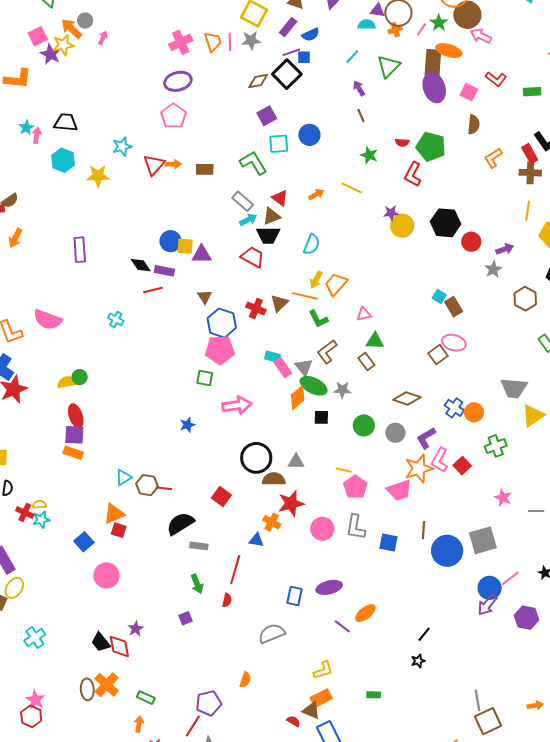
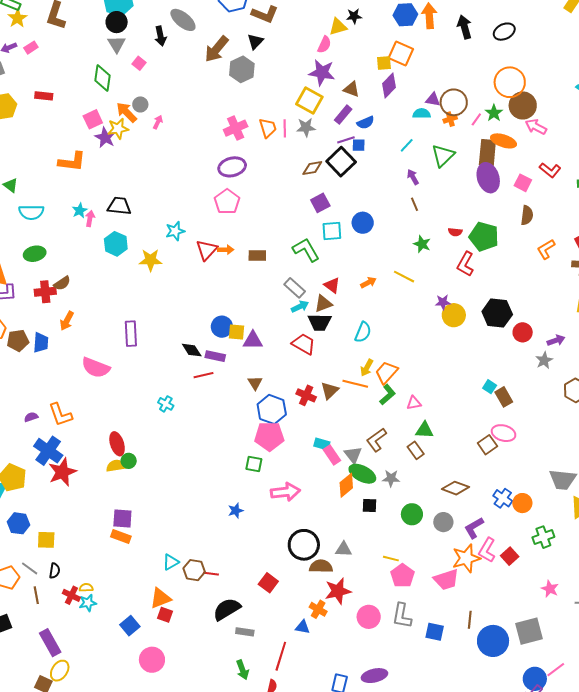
green L-shape: (318, 319) -> (387, 395), moved, turned -105
pink semicircle: (48, 320) -> (96, 368), moved
red ellipse: (76, 416) -> (117, 444), moved

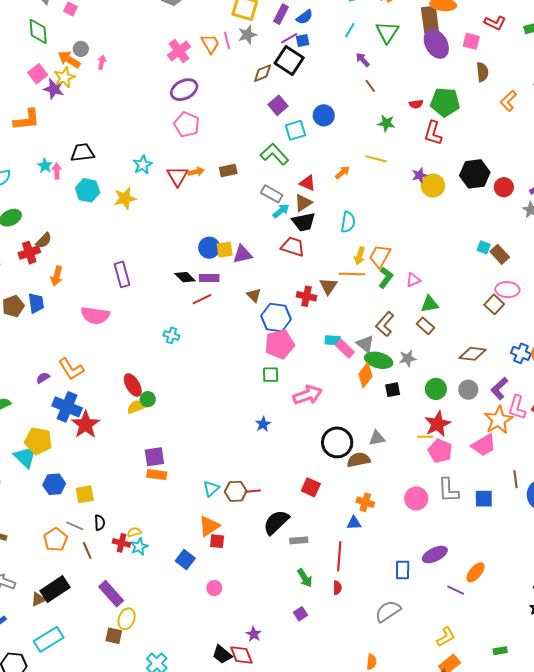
red star: (338, 591) -> (438, 424), moved
pink circle: (152, 660) -> (214, 588), size x0.6

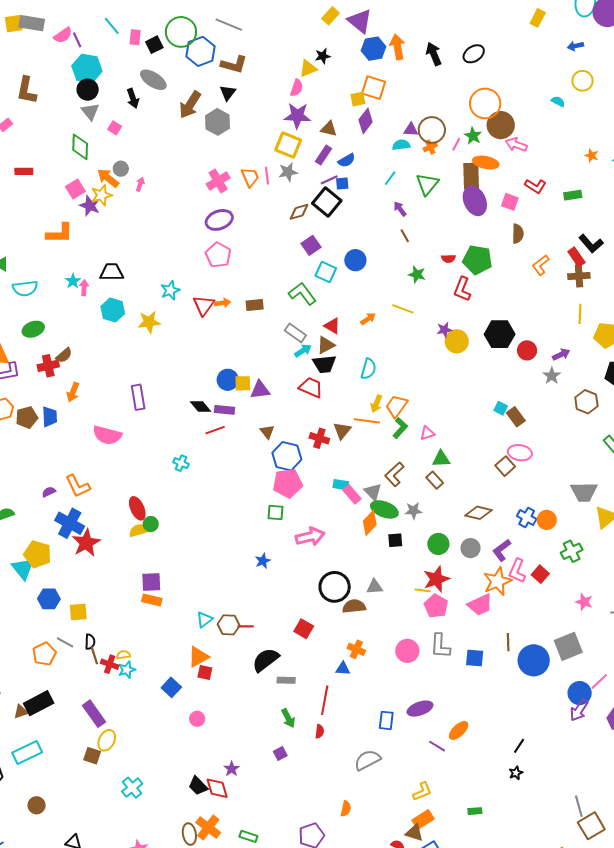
cyan square: (295, 130) -> (326, 272), turned 35
brown line: (87, 550) -> (94, 656), moved

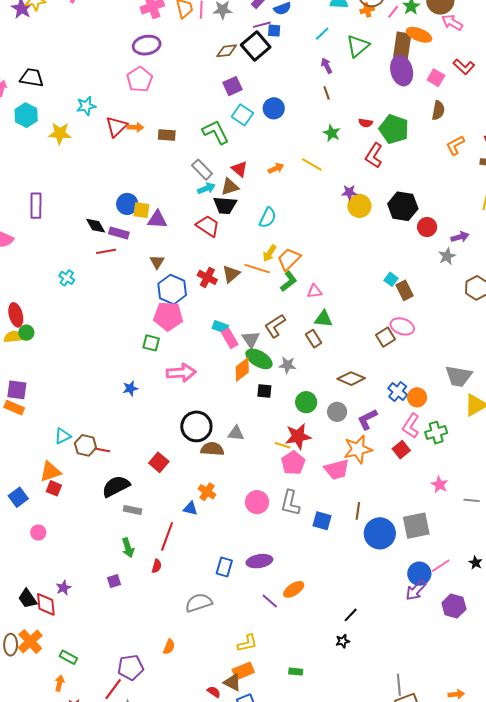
pink L-shape: (517, 571) -> (411, 426), moved

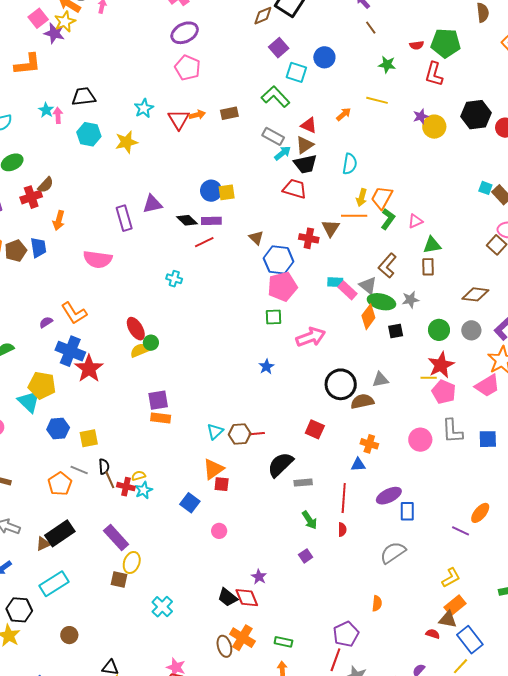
purple triangle: (157, 220) -> (152, 204), moved
brown rectangle: (314, 339) -> (428, 267), turned 48
purple ellipse: (259, 561) -> (389, 496), moved

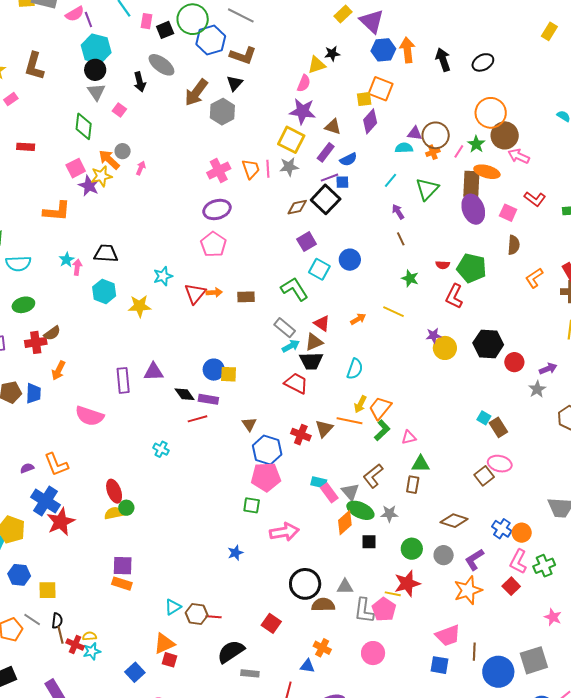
pink trapezoid: (487, 386) -> (448, 635), moved
pink pentagon: (444, 392) -> (384, 609), moved
gray L-shape: (452, 431) -> (364, 611), moved

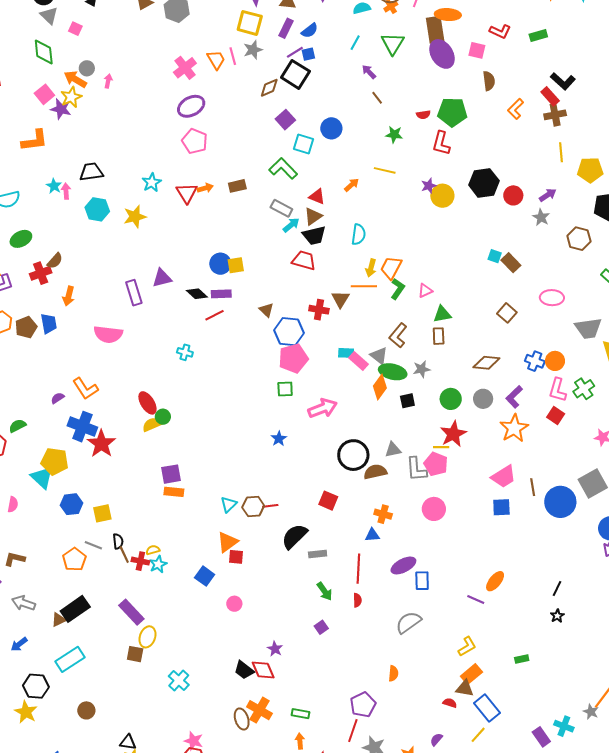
pink ellipse: (500, 464) -> (552, 298), moved

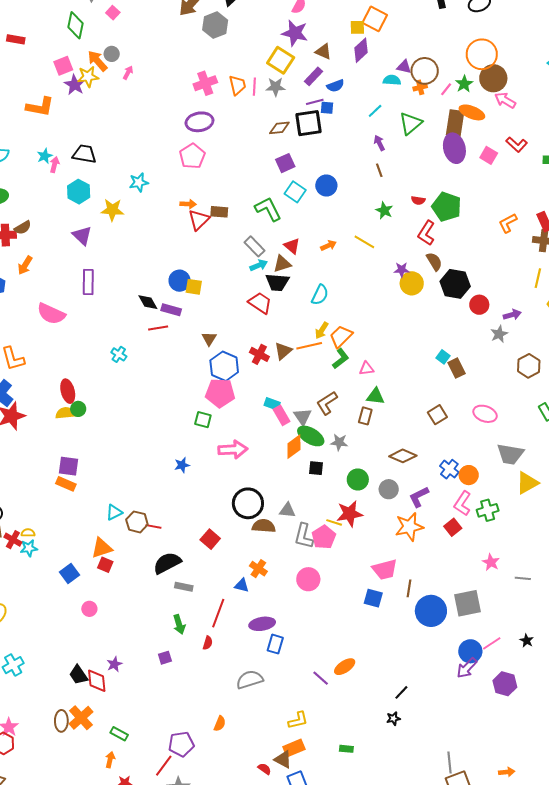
black square: (295, 74) -> (309, 123), turned 32
brown semicircle: (489, 81) -> (434, 261), moved, turned -42
red triangle: (187, 193) -> (199, 220), moved
purple triangle: (162, 278) -> (82, 236), moved, turned 40
orange line: (364, 286) -> (309, 346), turned -30

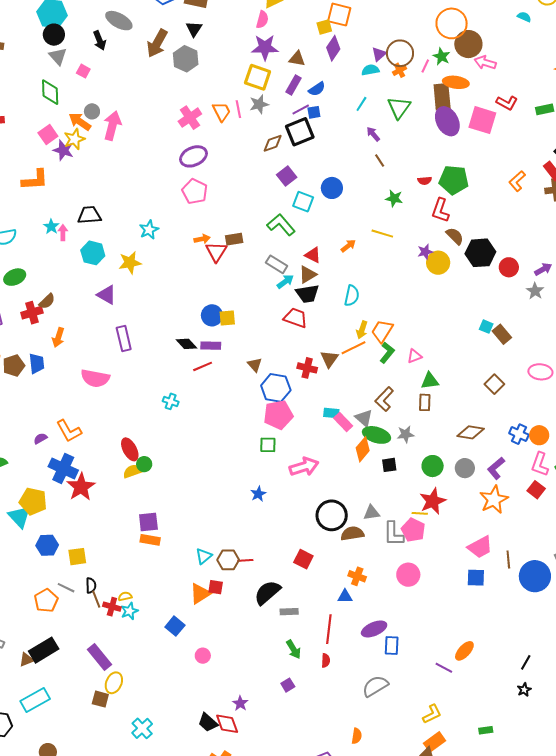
purple triangle: (404, 67) -> (379, 54), turned -42
pink arrow: (128, 73) -> (112, 126), size x2.0
pink square: (489, 155) -> (482, 120), size x1.6
red square: (105, 565) -> (216, 587), moved

